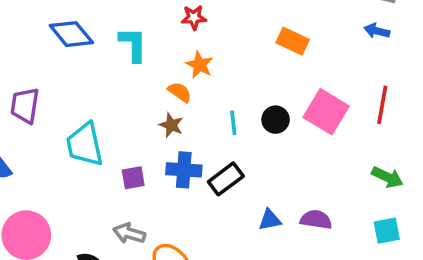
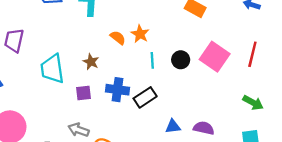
orange star: (200, 65) -> (140, 34), moved
brown star: (171, 125) -> (91, 62), moved

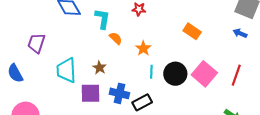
orange semicircle: (118, 38) -> (116, 38), moved
black circle: (181, 60) -> (175, 74), size x1.5
purple square: (83, 93) -> (90, 93), size x1.5

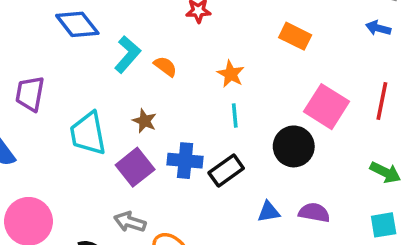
cyan L-shape: (102, 19) -> (127, 54), moved, turned 40
orange star: (143, 48) -> (231, 74), moved
black circle: (175, 74) -> (294, 146), moved
purple square: (90, 93) -> (135, 167), turned -30

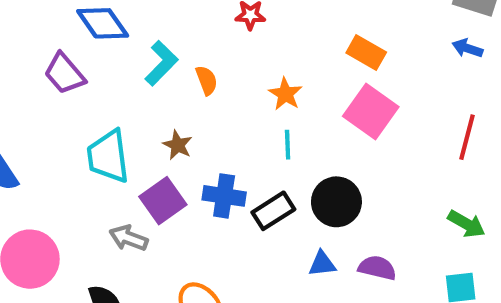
orange semicircle: (165, 66) -> (207, 80), turned 30
purple trapezoid: (30, 94) -> (65, 74), moved, turned -54
pink square: (327, 107) -> (371, 112), moved
black circle: (294, 146) -> (336, 202), moved
gray arrow: (130, 222) -> (129, 238), moved

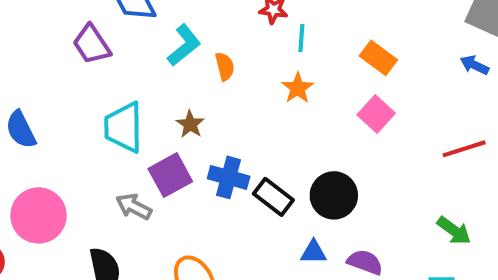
pink square: (371, 112) -> (376, 114), size x0.7
red line: (467, 137) -> (464, 149), turned 51
cyan line: (288, 145) -> (301, 38), moved
black rectangle: (273, 211) -> (273, 197), turned 63

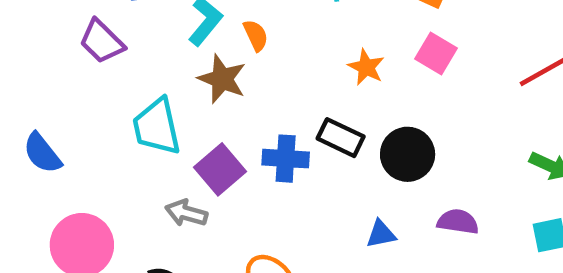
orange star: (298, 88) -> (366, 67), moved
brown star: (190, 124) -> (222, 79), moved, size x1.5
black rectangle: (273, 197) -> (341, 138), moved
blue triangle: (313, 252) -> (381, 234), moved

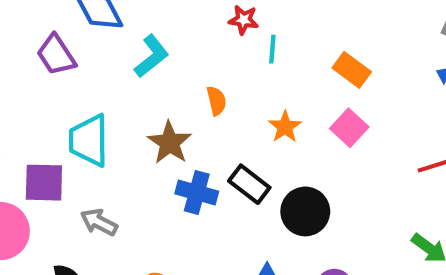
orange semicircle: (256, 35) -> (216, 101), moved
brown star: (222, 79) -> (170, 143), moved
purple square: (220, 169) -> (44, 183), moved, turned 30

